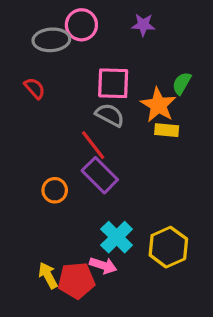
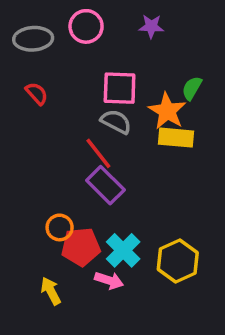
gray ellipse: (51, 40) -> (33, 39), moved
yellow rectangle: (167, 130) -> (176, 138), size x1.4
orange circle: (55, 190) -> (60, 227), moved
red pentagon: (76, 281) -> (81, 247), moved

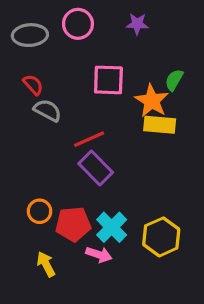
gray semicircle: (116, 122) -> (48, 110), moved
red line: (98, 153) -> (89, 139), turned -76
orange circle: (60, 227) -> (40, 211), moved

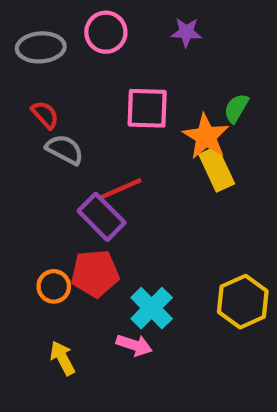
yellow rectangle: (160, 125) -> (217, 169), turned 60
purple rectangle: (96, 168) -> (102, 217), moved
red pentagon: (73, 224) -> (95, 273), moved
yellow hexagon: (161, 237) -> (243, 302), moved

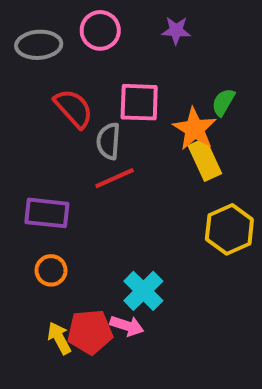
red semicircle: (45, 115) -> (74, 108), moved, size x1.5
gray semicircle: (65, 150) -> (108, 141), moved, turned -114
purple rectangle: (102, 217) -> (47, 213), moved, turned -39
red pentagon: (95, 273) -> (90, 332), moved
yellow hexagon: (243, 302) -> (229, 229), moved

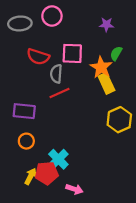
purple star: (176, 30) -> (106, 25), moved
red semicircle: (74, 108) -> (38, 57), turned 150
cyan cross: (143, 291) -> (58, 159), moved
pink arrow: (127, 326) -> (74, 189), moved
yellow arrow: (59, 338) -> (31, 176), turned 56

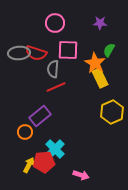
pink circle: (52, 16) -> (55, 23), moved
gray ellipse: (20, 23) -> (19, 53), moved
purple rectangle: (24, 111) -> (40, 116), moved, turned -45
pink arrow: (74, 189) -> (81, 175), moved

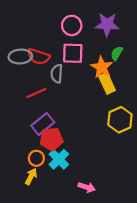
pink circle: (55, 23) -> (72, 25), moved
purple star: (100, 23) -> (107, 24), size x1.6
red line: (56, 87) -> (36, 93), moved
orange circle: (25, 132) -> (36, 158), moved
red pentagon: (44, 162) -> (51, 139), moved

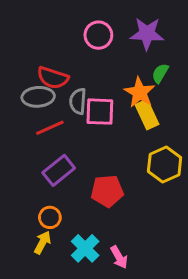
pink square: (73, 53) -> (100, 112), moved
gray ellipse: (20, 57) -> (38, 97), moved
red pentagon: (51, 139) -> (107, 191), moved
cyan cross: (59, 159) -> (85, 248), moved
pink arrow: (87, 187) -> (119, 257), turned 42

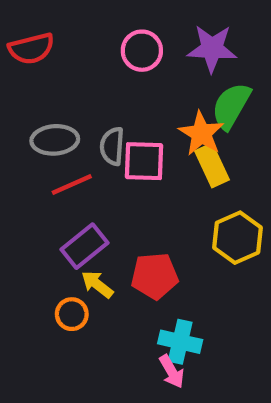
green semicircle: (160, 73) -> (231, 106), size x1.6
red semicircle: (53, 78) -> (31, 49), moved, turned -32
yellow arrow: (43, 242) -> (97, 284), moved, turned -80
cyan cross: (85, 248) -> (180, 342), moved, turned -32

